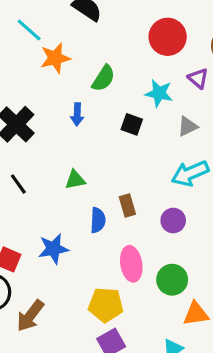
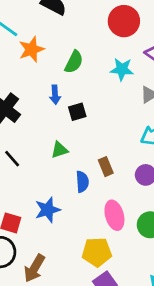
black square: (132, 124) -> (77, 112), moved, turned -30

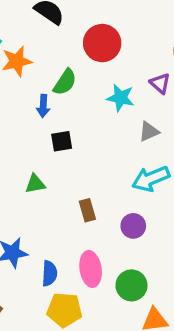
red circle: (124, 21) -> (102, 43), moved
blue arrow: (55, 95) -> (43, 106), moved
blue semicircle: (82, 182) -> (49, 273), moved

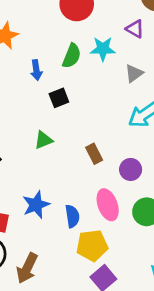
green semicircle: (65, 82) -> (72, 56), moved
purple circle: (133, 226) -> (131, 169), moved

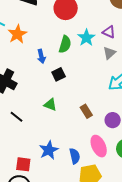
purple triangle: (135, 29) -> (109, 32), moved
cyan star: (103, 49) -> (86, 38), turned -30
green triangle: (43, 140) -> (50, 105), turned 48

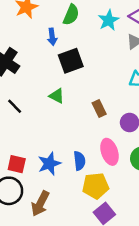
green semicircle: (65, 44) -> (71, 15), moved
black square: (59, 74) -> (71, 61), size x1.5
blue star: (49, 150) -> (49, 164), moved

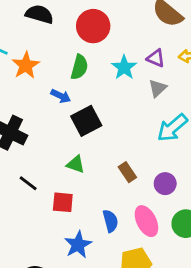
blue arrow: (52, 37) -> (61, 96), turned -49
blue semicircle: (79, 161) -> (110, 221), moved
red square: (17, 164) -> (63, 202), moved

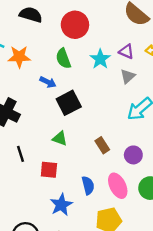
orange star: (26, 65) -> (19, 57), turned 30
green semicircle: (79, 67) -> (63, 59), turned 144
black line: (28, 183) -> (20, 154), turned 35

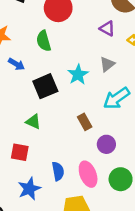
purple triangle: (126, 52) -> (107, 28), moved
cyan star: (100, 59) -> (78, 75), moved
blue arrow: (48, 82) -> (16, 64), moved
brown rectangle: (102, 145) -> (85, 122), moved

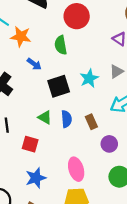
blue semicircle: (58, 171) -> (66, 119), moved
pink ellipse: (88, 174) -> (76, 169), moved

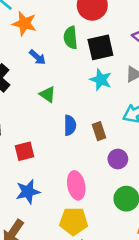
cyan star: (89, 78) -> (101, 80), turned -30
black square: (59, 86) -> (100, 47), moved
green triangle: (45, 117) -> (48, 94), moved
red square: (30, 144) -> (24, 151), turned -35

